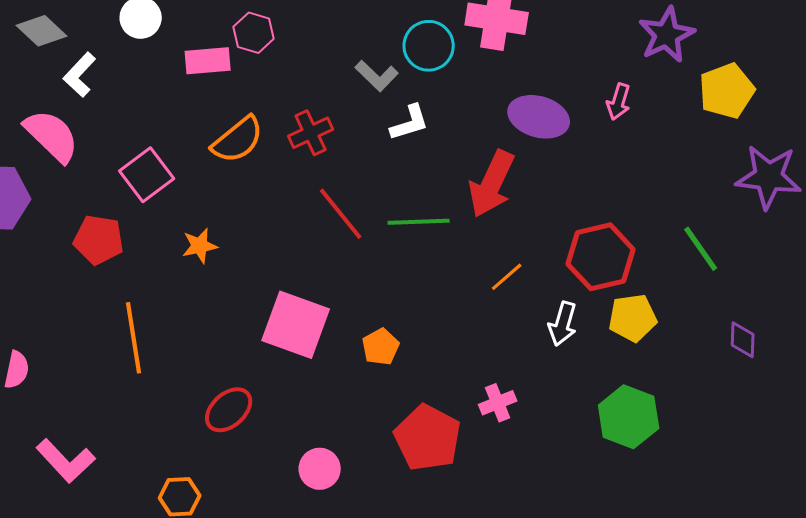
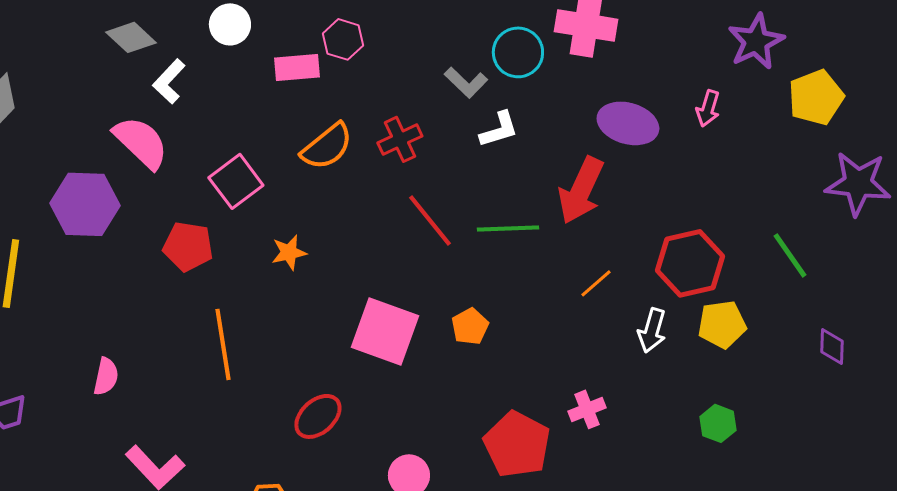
orange pentagon: (381, 347) -> (470, 326), moved
green hexagon: (629, 417) -> (718, 423), size x0.6

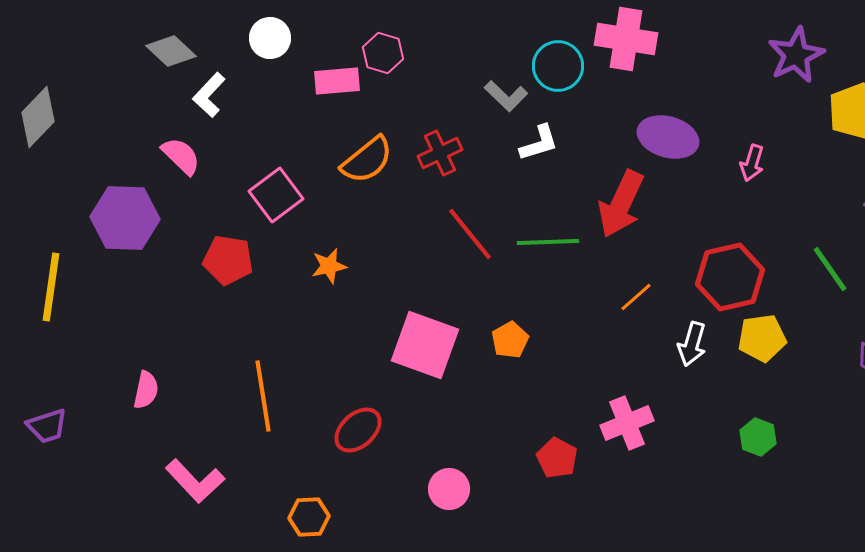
pink arrow: (708, 108) -> (752, 163), moved
pink semicircle: (141, 142) -> (181, 156), size x0.7
orange line: (223, 344) -> (263, 396), moved
pink cross: (587, 409) -> (627, 423), size x1.4
red pentagon: (517, 444) -> (557, 458), size x0.6

